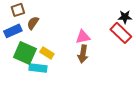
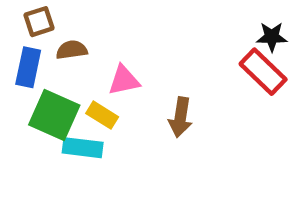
brown semicircle: (33, 23) -> (72, 50), turned 48
blue rectangle: (13, 31) -> (28, 67), turned -54
pink triangle: (83, 37) -> (124, 80), moved

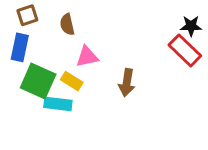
brown semicircle: (72, 50) -> (67, 24), moved, turned -95

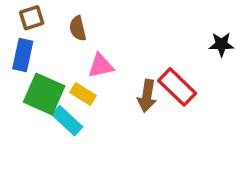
black star: (191, 26) -> (221, 44), moved
red rectangle: (185, 50) -> (177, 87), moved
cyan rectangle: (58, 104) -> (67, 121), turned 36

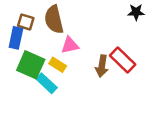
brown square: (32, 18) -> (26, 22), moved, turned 35
brown semicircle: (78, 28) -> (54, 19), size x1.6
black star: (221, 44) -> (136, 12), moved

